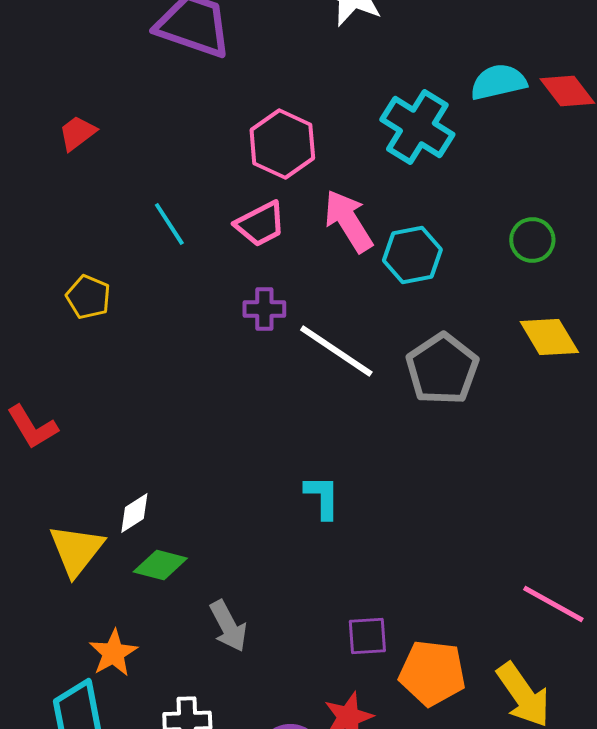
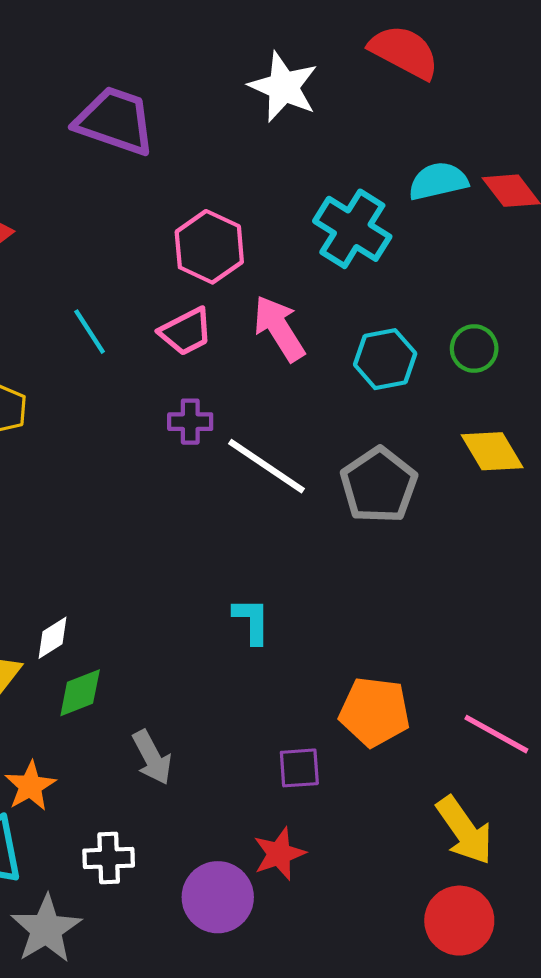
cyan hexagon: (412, 255) -> (385, 359), moved
green diamond: (160, 565) -> (80, 693), turned -36
orange pentagon: (432, 673) -> (375, 712), moved

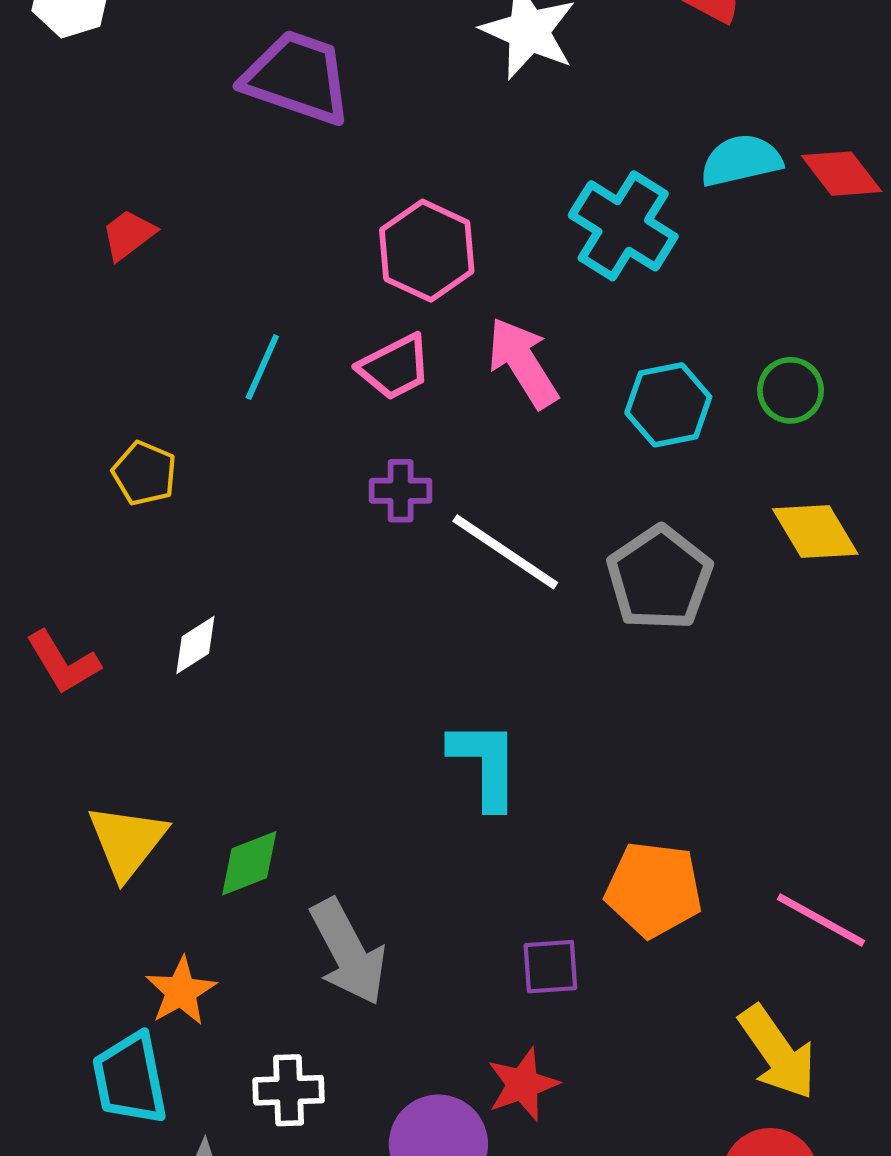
cyan line: (90, 332) -> (262, 367), turned 57
cyan L-shape: (252, 621) -> (485, 764), size x1.4
white diamond: (52, 638) -> (195, 645), moved
gray arrow: (152, 757) -> (348, 952), size x1.4

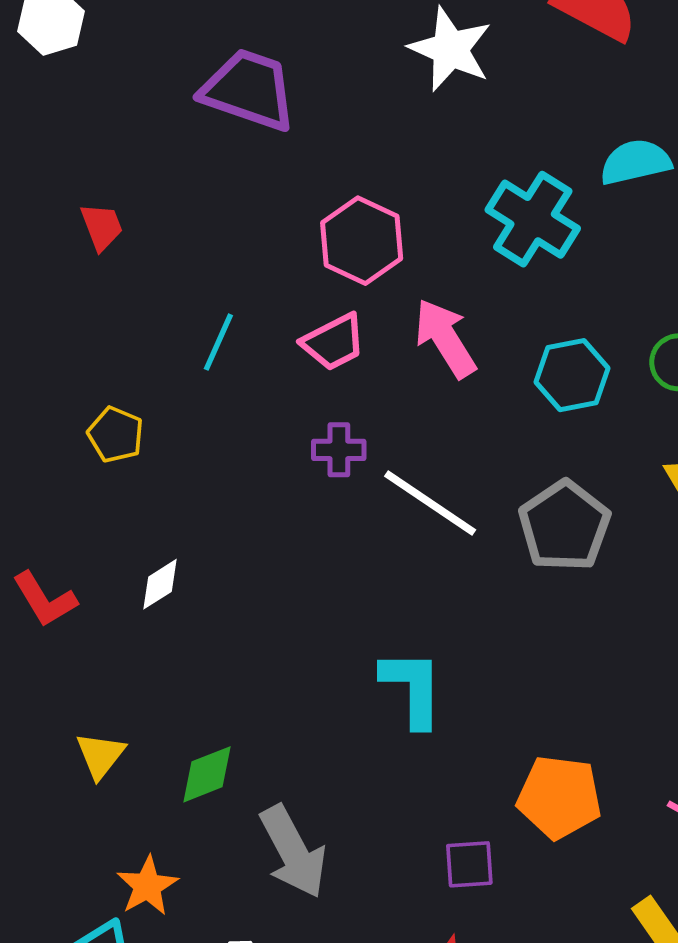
red trapezoid: (128, 235) -> (102, 227), turned 106
yellow triangle: (127, 841) -> (100, 755), size x0.7

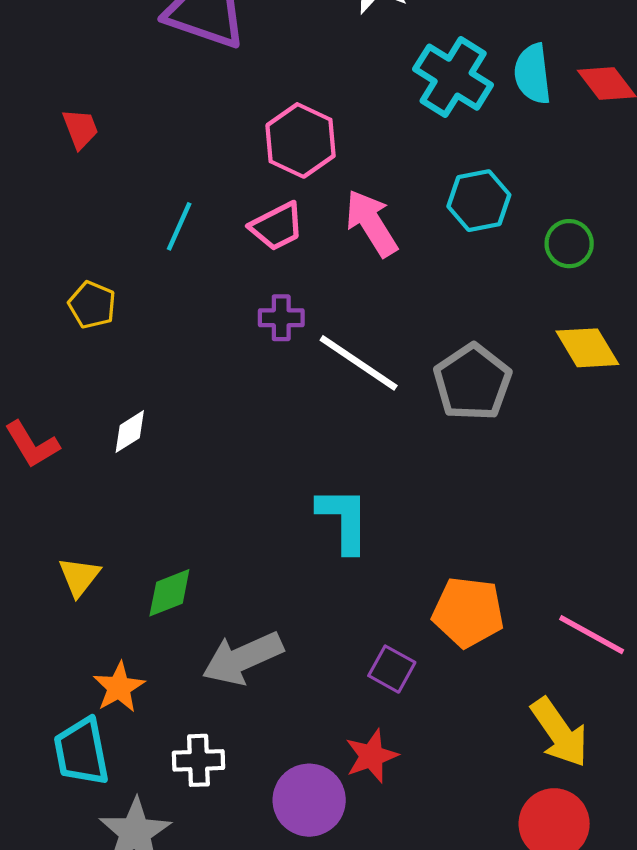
cyan semicircle: (635, 162) -> (533, 74), turned -84
cyan cross: (533, 219) -> (453, 77), moved
cyan hexagon: (572, 375) -> (479, 201), moved
gray arrow: (293, 852) -> (243, 658), turned 94
purple square: (469, 864) -> (392, 669), turned 33

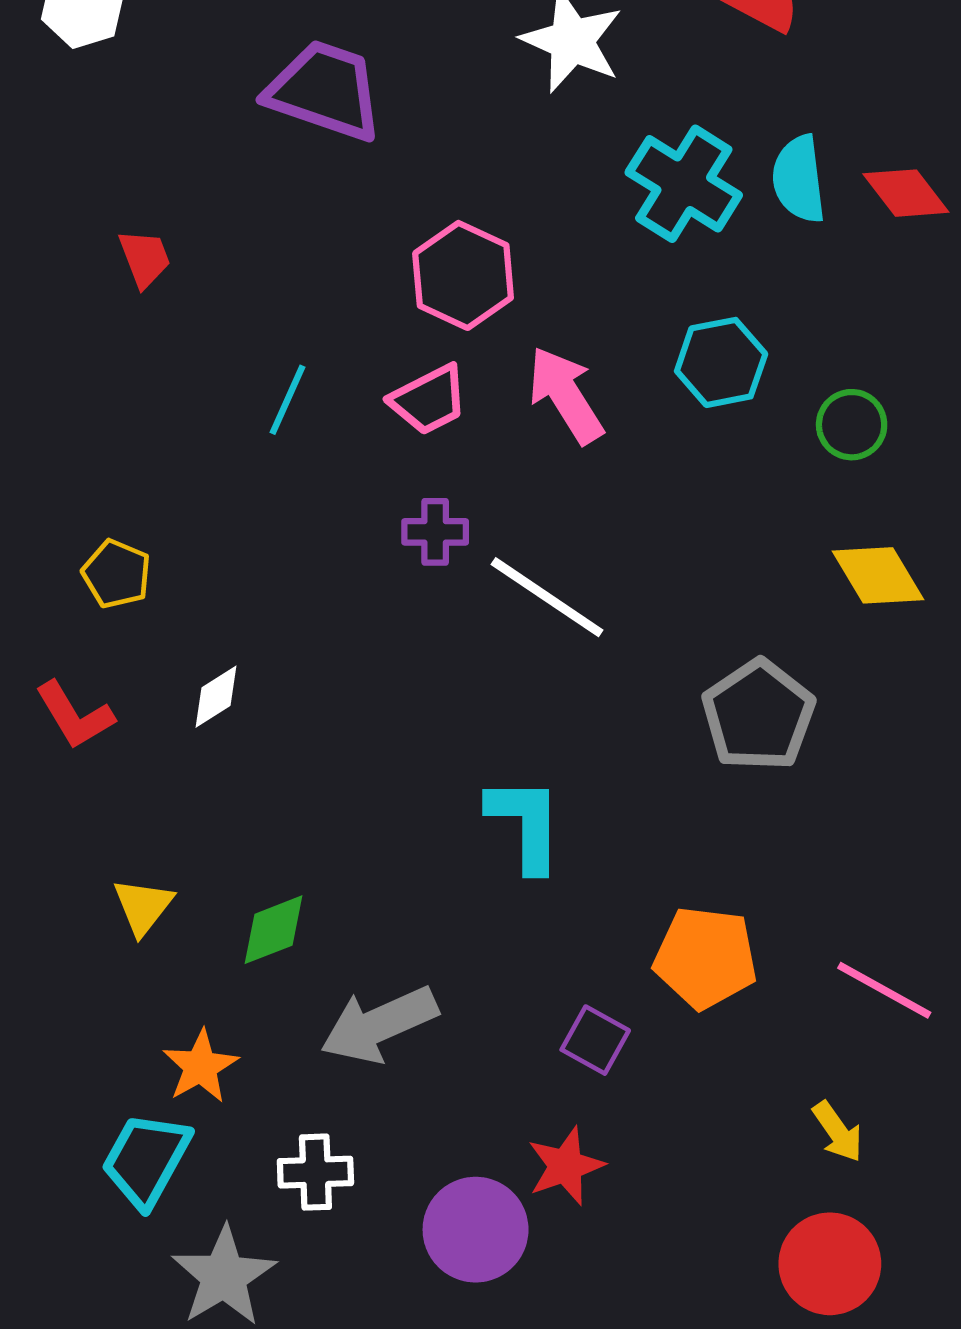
yellow pentagon: (92, 305) -> (117, 574), moved
gray pentagon: (472, 382) -> (758, 715), moved
yellow arrow: (559, 732) -> (838, 1132), size x0.6
cyan trapezoid: (81, 752) -> (146, 1160), turned 40

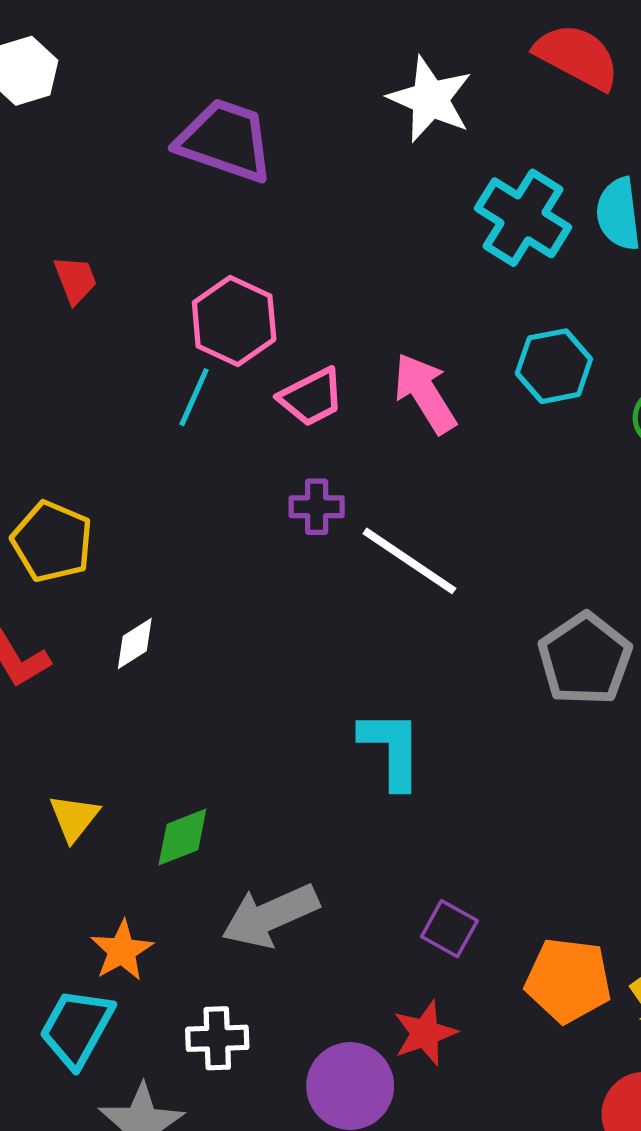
pink hexagon: (463, 275) -> (234, 321), moved
yellow pentagon: (117, 574) -> (52, 542), size x1.4
orange pentagon: (706, 958) -> (568, 980), moved

